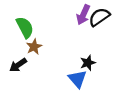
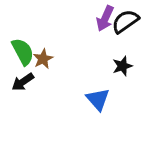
green semicircle: (25, 27) -> (23, 52), moved
black star: (88, 63) -> (122, 66), moved

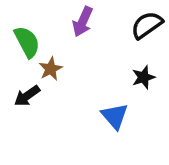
purple arrow: (105, 18) -> (83, 22), moved
green semicircle: (23, 52) -> (27, 42), moved

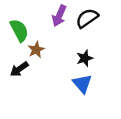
black semicircle: (147, 25) -> (87, 18), moved
black star: (143, 77) -> (85, 58), moved

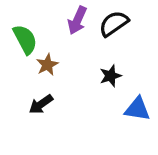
black arrow: (19, 69) -> (41, 104), moved
blue triangle: (82, 84) -> (137, 109), moved, turned -40

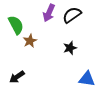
black arrow: (41, 104) -> (17, 77), moved
blue triangle: (137, 109) -> (87, 79), moved

